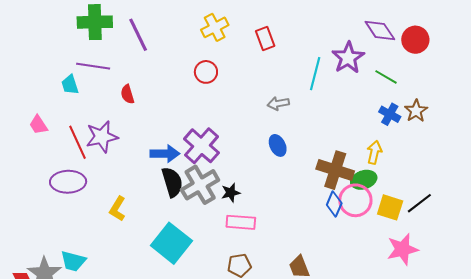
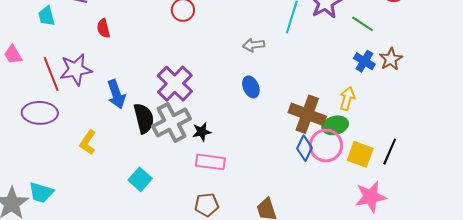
blue arrow: (165, 154) -> (116, 94), moved, turned 68
black line: (419, 203) -> (390, 152), turned -32
cyan square: (171, 243) -> (140, 179), size x0.6

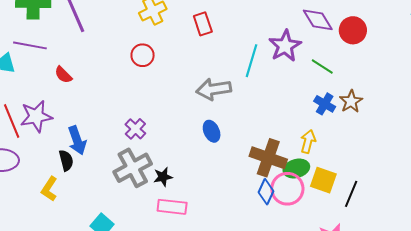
red semicircle: (103, 28) -> (63, 75), turned -30
gray arrow: (254, 45) -> (214, 89), size x1.6
purple cross: (175, 84) -> (135, 129), size x0.6
black semicircle: (144, 118) -> (66, 160), moved, size x0.7
yellow square: (360, 154) -> (323, 180), moved

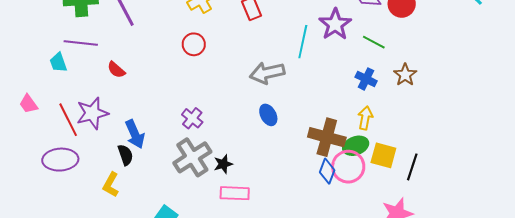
blue cross: (325, 104) -> (366, 79), moved

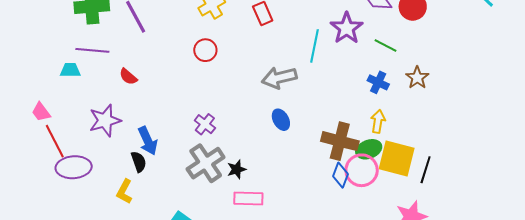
cyan trapezoid: (58, 62) -> (70, 70), turned 110
red line: (68, 120) -> (55, 141), moved
yellow square: (383, 155) -> (397, 158), size x1.4

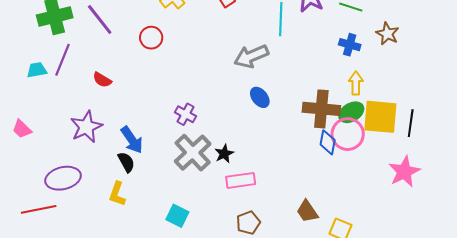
purple line: (92, 50) -> (63, 60), turned -64
red circle: (205, 50) -> (151, 38), moved
cyan trapezoid: (70, 70) -> (37, 70), moved
red line: (55, 141) -> (39, 209), moved, turned -64

